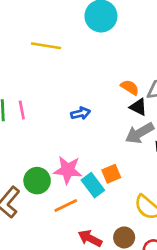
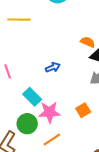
cyan rectangle: (93, 185) -> (32, 97), moved

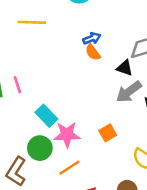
orange semicircle: (88, 42) -> (93, 52), moved, turned -152
blue arrow: (53, 67) -> (92, 38), moved

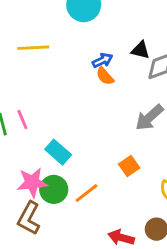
black triangle: (125, 68) -> (140, 50), moved
pink star: (67, 135) -> (32, 182), moved
orange line: (69, 168) -> (86, 193), moved

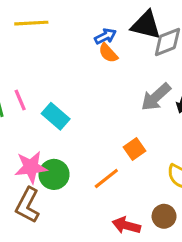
black triangle: (140, 50) -> (146, 25), size x1.5
cyan rectangle: (58, 152) -> (56, 116), moved
orange line: (86, 193) -> (106, 179), moved

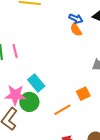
blue arrow: (105, 36) -> (76, 19), turned 40
cyan rectangle: (56, 116) -> (36, 83), moved

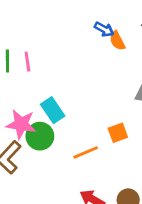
blue arrow: (76, 19) -> (104, 29), moved

